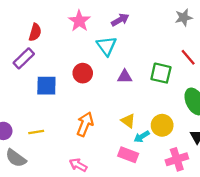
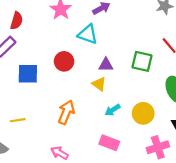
cyan triangle: (107, 46) -> (88, 34), turned -35
yellow triangle: (128, 121) -> (99, 84), moved
cyan arrow: (142, 137) -> (113, 110), moved

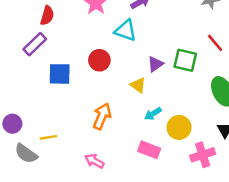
purple triangle: (106, 65) -> (155, 64), moved, turned -35
yellow circle: (143, 113) -> (179, 127), moved
yellow line: (18, 120) -> (48, 137), moved

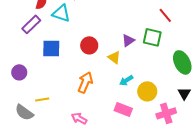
cyan triangle: (126, 30) -> (61, 13), moved
red line: (215, 43) -> (165, 15), moved
red circle: (99, 60) -> (89, 45), moved
purple circle: (12, 124) -> (19, 72), moved

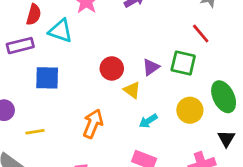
purple rectangle: (31, 24) -> (20, 46), turned 30
red circle: (89, 45) -> (112, 68), moved
yellow circle: (147, 91) -> (190, 110), moved
yellow line: (42, 99) -> (35, 132), moved

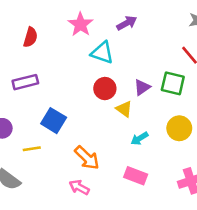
cyan triangle: (61, 31) -> (102, 53), moved
purple rectangle: (20, 46) -> (25, 82), moved
blue square: (47, 78) -> (54, 121), moved, turned 30
orange arrow: (93, 124) -> (87, 158), moved, turned 112

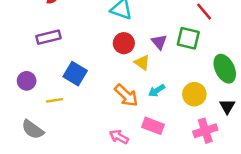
purple triangle: (142, 87) -> (159, 42), turned -35
yellow circle: (179, 128) -> (194, 94), moved
orange arrow: (87, 158) -> (126, 95), moved
pink arrow: (79, 187) -> (119, 137), moved

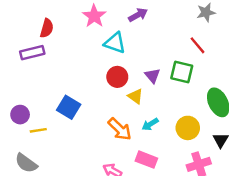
purple rectangle: (48, 37) -> (32, 53), moved
yellow line: (55, 100) -> (38, 130), moved

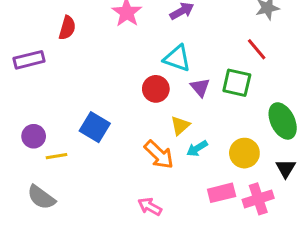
cyan triangle: (115, 43) -> (177, 58), moved
purple rectangle: (32, 53) -> (29, 60), moved
yellow triangle: (136, 96) -> (180, 126), moved, turned 42
pink rectangle: (146, 160) -> (222, 193), moved, turned -35

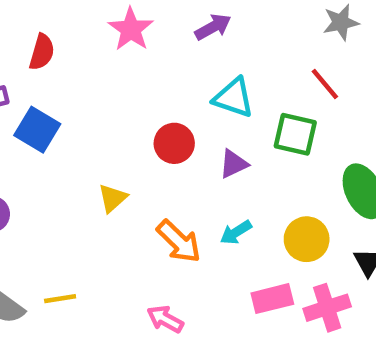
cyan triangle: (177, 58) -> (234, 98), moved
purple triangle: (200, 87) -> (234, 164), moved, turned 45
yellow triangle: (180, 126) -> (113, 198), moved
blue square: (95, 127) -> (37, 130), moved
yellow line: (57, 156) -> (60, 299), moved

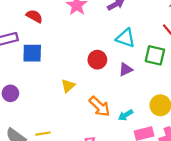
red semicircle: (42, 52) -> (34, 16), turned -77
blue square: (37, 130) -> (32, 53), turned -30
cyan arrow: (236, 232) -> (126, 115), moved

